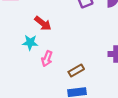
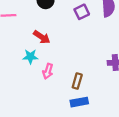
brown rectangle: (76, 70) -> (77, 81), turned -40

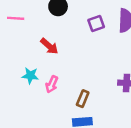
cyan star: (30, 57) -> (30, 76), moved

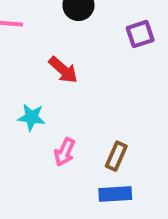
pink arrow: (52, 84) -> (65, 152), moved

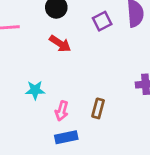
red arrow: (63, 70) -> (60, 44), moved
blue rectangle: (115, 194) -> (66, 137), moved

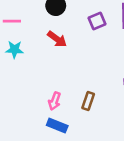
cyan star: (35, 90) -> (15, 50), moved
blue rectangle: (66, 137) -> (57, 126), turned 30

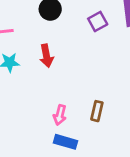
red arrow: (57, 39) -> (46, 56), moved, turned 48

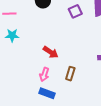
red arrow: (46, 56) -> (51, 52), moved, turned -49

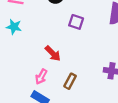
purple square: (75, 11) -> (76, 22), moved, turned 32

